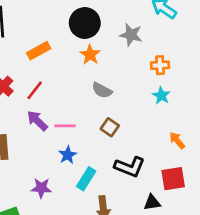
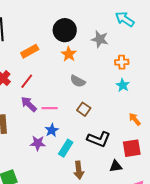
purple star: (41, 188) -> (38, 143), moved

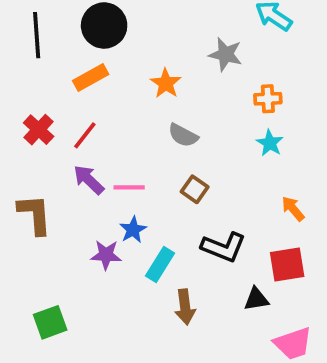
black circle: (65, 30) -> (104, 26), moved

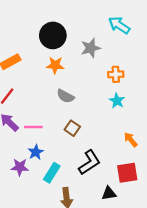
black circle: (104, 26) -> (53, 35), moved
gray star: (225, 54) -> (91, 48), turned -30
orange star: (166, 83) -> (55, 65), turned -30
black L-shape: (224, 247) -> (89, 162), turned -55

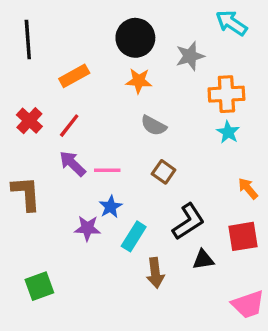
orange cross: (116, 74) -> (226, 94), size x1.5
black triangle: (109, 193) -> (203, 260), moved

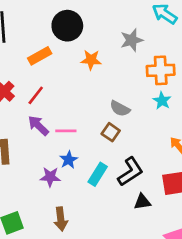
black circle: (135, 38) -> (67, 26), moved
gray semicircle: (154, 126) -> (120, 109), moved
cyan rectangle: (134, 236) -> (98, 174), moved
brown arrow: (155, 273) -> (61, 219), moved

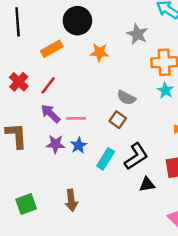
gray star: (132, 40) -> (137, 34), turned -30
purple star: (50, 177) -> (55, 144), moved

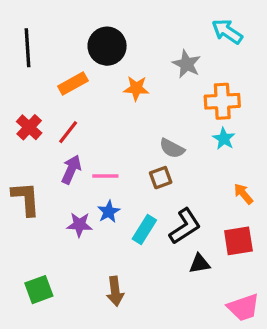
purple arrow: (51, 114) -> (71, 169), turned 70
brown square: (118, 120) -> (161, 178), turned 35
purple star: (55, 144) -> (79, 225), moved
brown arrow: (71, 200) -> (115, 291), moved

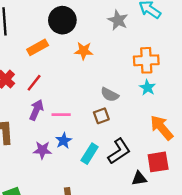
gray star: (187, 64) -> (118, 20), moved
orange arrow: (243, 194) -> (162, 128), size x1.6
black triangle: (200, 264) -> (139, 178), moved

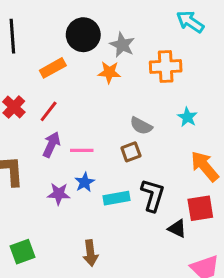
gray star: (118, 20) -> (122, 45), moved
orange cross: (146, 60) -> (166, 67), moved
black L-shape: (119, 151) -> (153, 195), turned -40
cyan rectangle: (90, 154) -> (116, 198), turned 48
black triangle: (139, 178) -> (177, 228), turned 35

